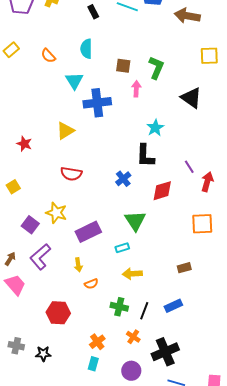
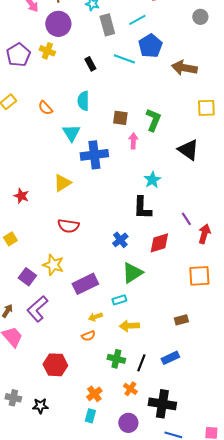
blue cross: (123, 179) -> (120, 240), moved
green triangle: (135, 221) -> (132, 273), turned 30
yellow arrow: (78, 265) -> (95, 317), moved, turned 80
black cross: (165, 352) -> (162, 404), turned 32

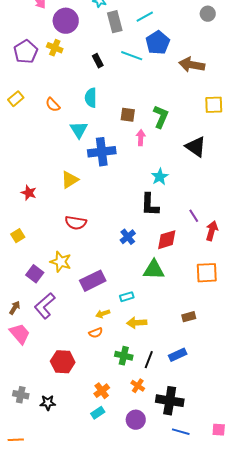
green triangle: (132, 273) -> (154, 270), moved, turned 35
cyan rectangle: (90, 416) -> (98, 413), turned 40

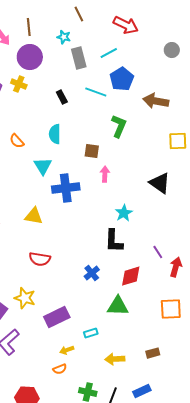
green L-shape: (161, 117) -> (119, 126), moved
yellow triangle: (70, 180) -> (34, 216), turned 42
yellow arrow: (137, 323) -> (115, 359), moved

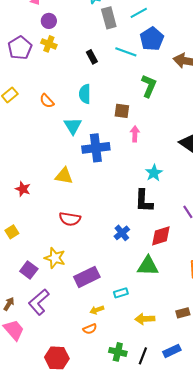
purple circle: (30, 57) -> (49, 21), moved, size x0.6

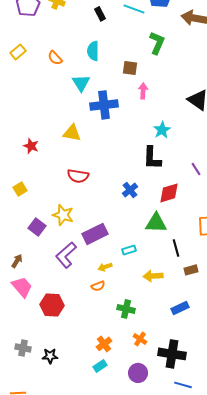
purple L-shape: (39, 302) -> (66, 255), moved
black line: (143, 356) -> (176, 248), moved, turned -36
red hexagon: (57, 358) -> (52, 305), moved

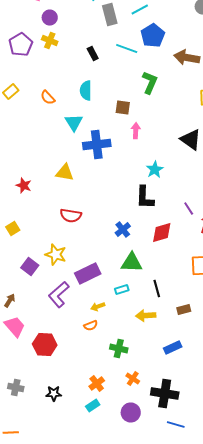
green triangle: (156, 223) -> (132, 262), moved
black line: (176, 248) -> (157, 288), moved
black star: (50, 356) -> (54, 394), moved

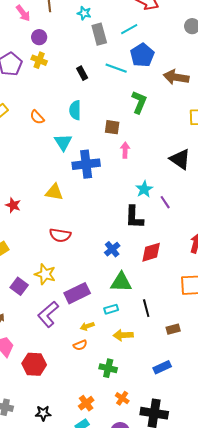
purple line: (189, 208) -> (165, 202), moved
yellow arrow: (146, 316) -> (123, 335), moved

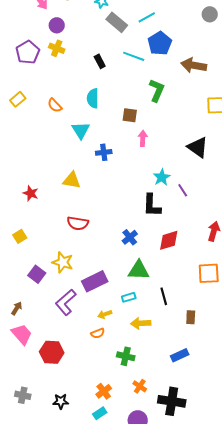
gray rectangle: (99, 34) -> (117, 22), turned -35
blue cross: (86, 164) -> (104, 152), size x0.6
brown rectangle: (173, 329) -> (191, 317), turned -72

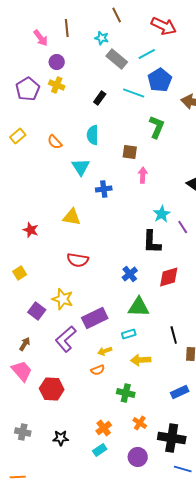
black rectangle: (100, 61) -> (100, 98), turned 64
black line: (164, 296) -> (174, 335), moved
brown arrow: (17, 308) -> (25, 344), moved

